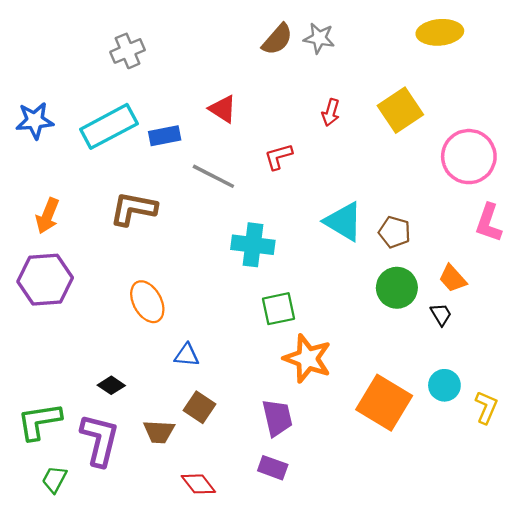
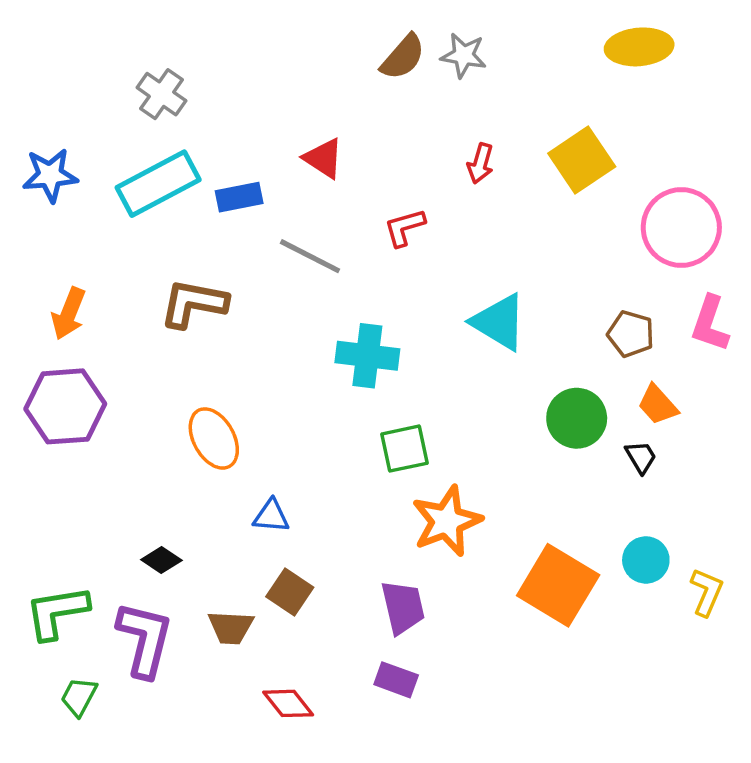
gray cross: (128, 51) -> (161, 94), moved, turned -32
brown pentagon: (395, 232) -> (631, 334), moved
orange star: (307, 359) -> (447, 521), turned 30

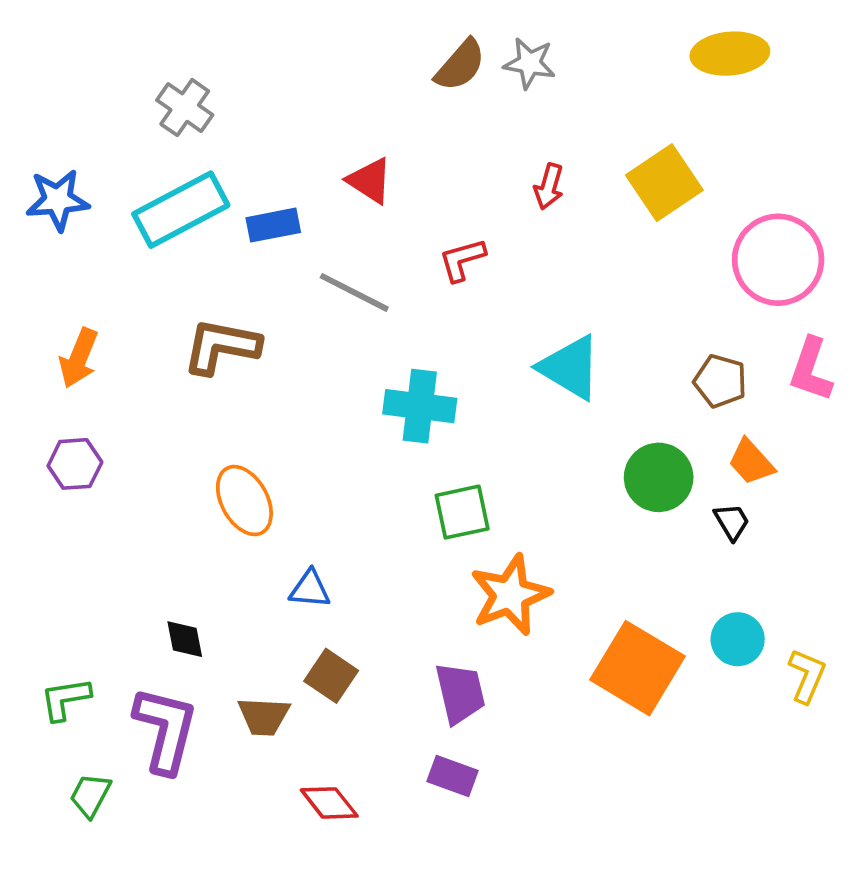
purple hexagon: (65, 406) -> (75, 464), size x0.6
black diamond: (161, 560) -> (185, 639), turned 45
green L-shape: (57, 612) -> (65, 699), size x0.7

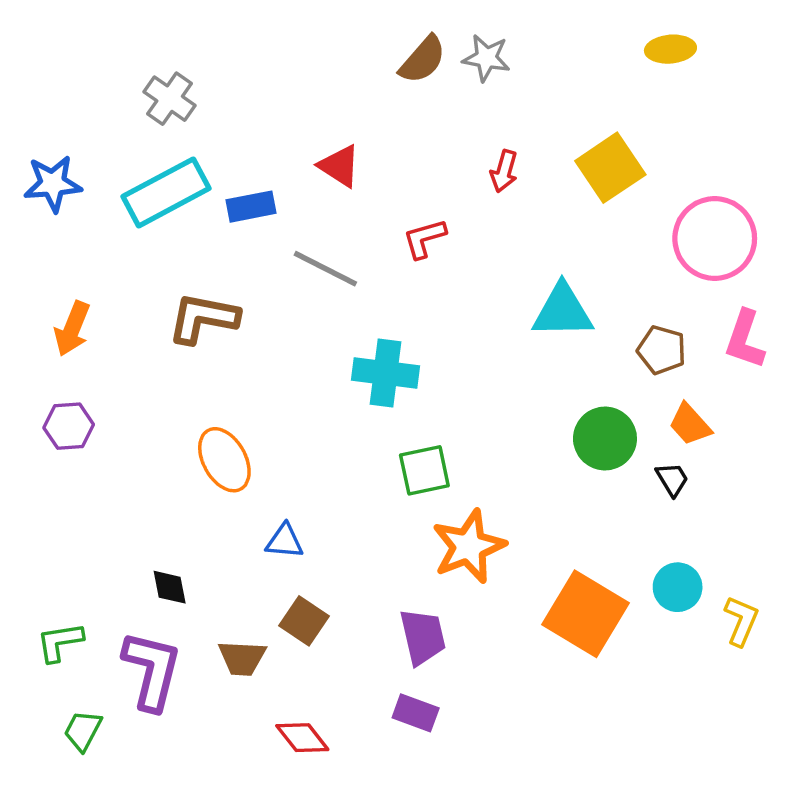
yellow ellipse: (730, 54) -> (670, 49), size x0.7
cyan triangle: (570, 368) -> (562, 311), moved, turned -32

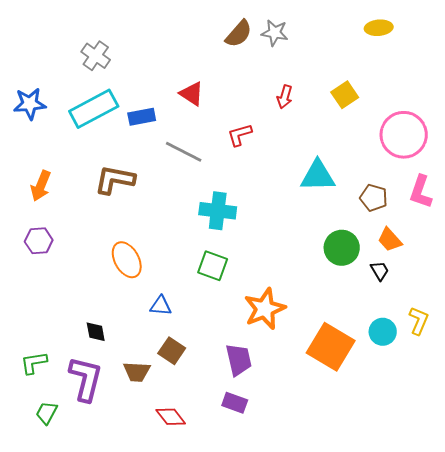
yellow square: (610, 168) -> (345, 95), size x0.7
green square: (424, 470) -> (213, 266), moved, turned 32
yellow L-shape: (741, 621) -> (419, 321), moved

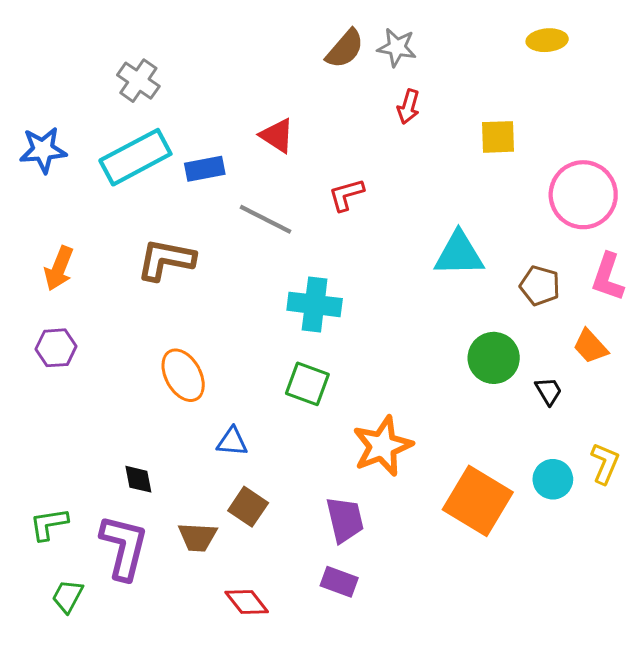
yellow square: (345, 95) -> (498, 137), turned 32
red arrow: (285, 97) -> (408, 107), moved
orange trapezoid: (390, 240) -> (590, 346), moved

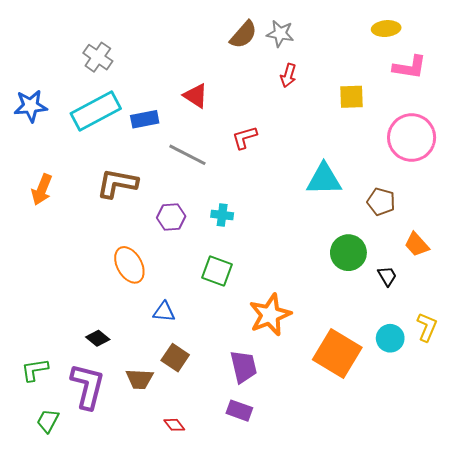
pink L-shape: (608, 277) -> (410, 67), moved, turned -100
cyan cross: (315, 304) -> (222, 215), size x0.6
purple hexagon: (56, 348) -> (171, 217), moved
black diamond: (138, 479) -> (98, 338), turned -40
red diamond: (247, 602) -> (174, 425), size x0.7

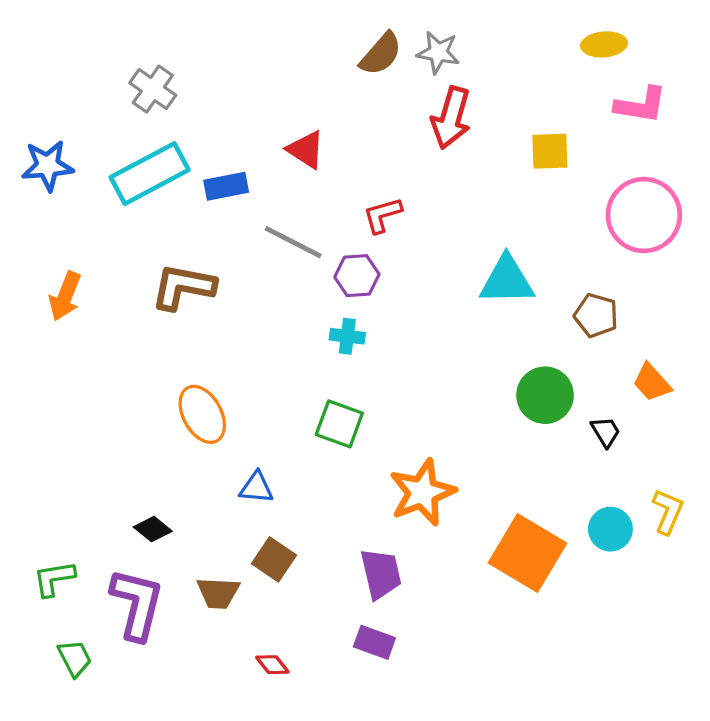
red arrow: (288, 75) -> (451, 118), size x1.6
purple hexagon: (171, 217) -> (357, 276), moved
green trapezoid: (48, 421) -> (75, 658), turned 125

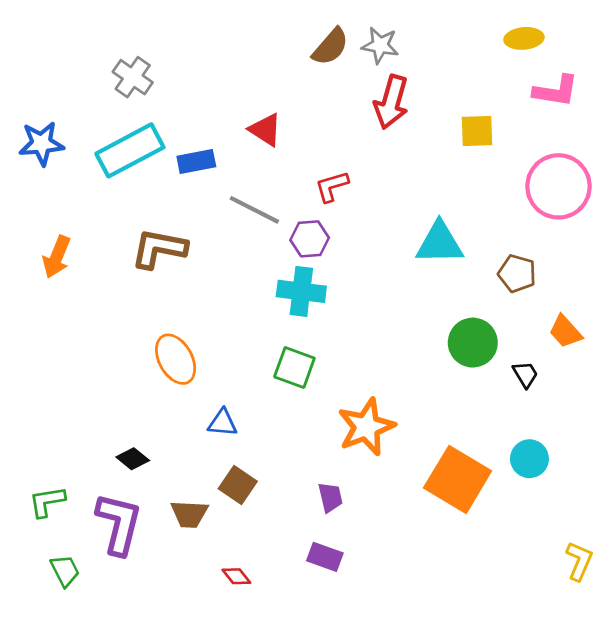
cyan cross: (347, 336) -> (301, 291), size x1.6
yellow L-shape: (668, 512) -> (579, 561), moved
purple trapezoid: (381, 574) -> (330, 497), size x0.7

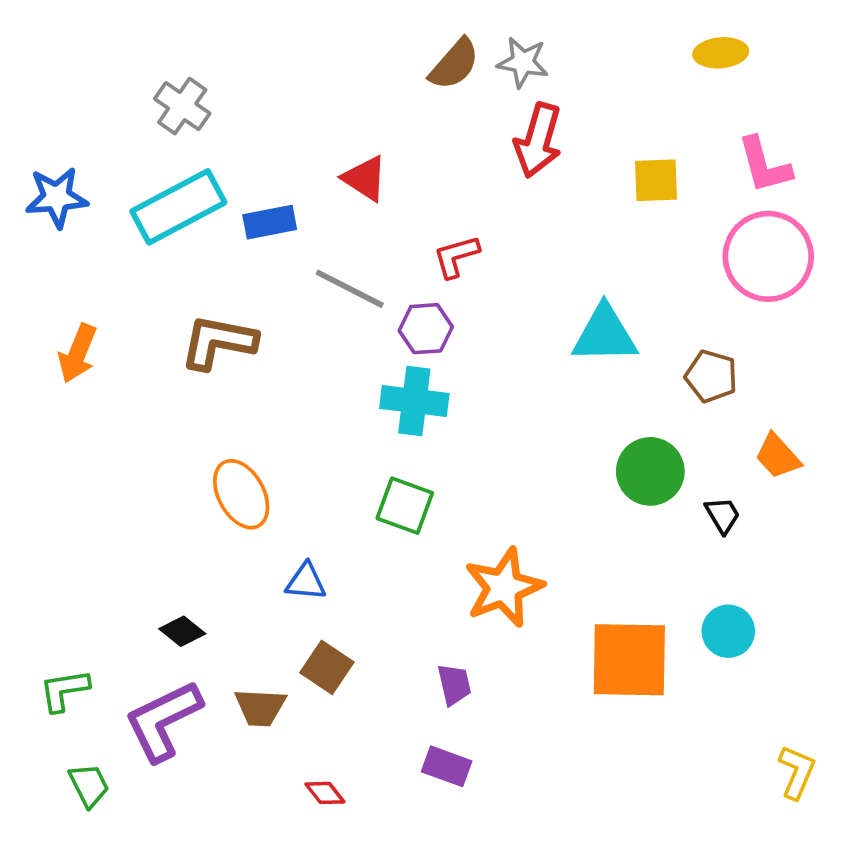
pink L-shape: (556, 91) -> (764, 165), moved, turned 66
orange square: (458, 479) -> (629, 660), turned -30
purple L-shape: (119, 524) -> (163, 721), turned -130

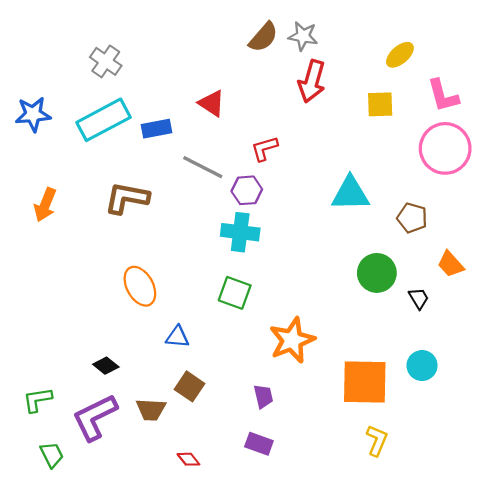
yellow ellipse: (721, 53) -> (400, 55), moved, turned -36
yellow L-shape: (797, 772) -> (377, 440), moved

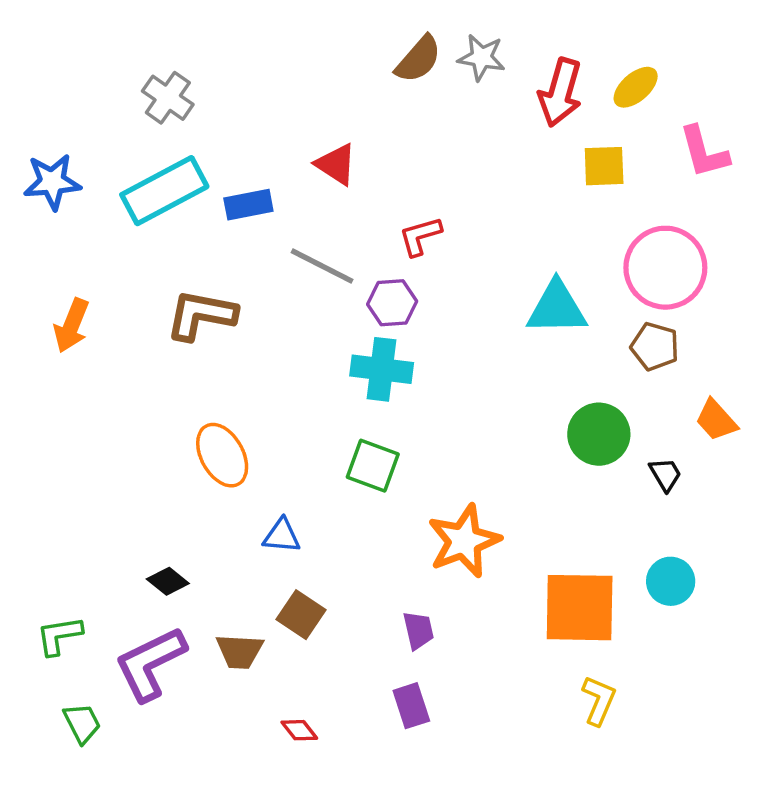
red arrow: (312, 81) -> (560, 92), moved
pink circle: (445, 148) -> (665, 268), moved
purple rectangle: (259, 444) -> (411, 706), turned 52

